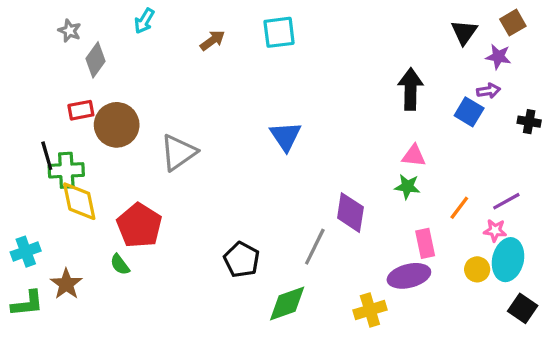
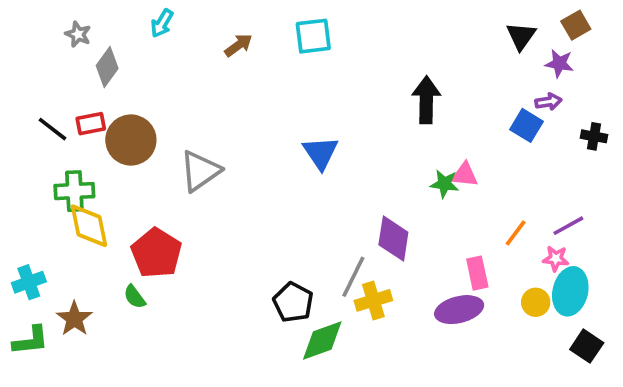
black arrow: (411, 89) -> (426, 100), moved
black line: (47, 156) -> (52, 129), moved, turned -36
green star: (407, 187) -> (444, 184), moved
black pentagon: (242, 260) -> (293, 302), moved
yellow cross: (370, 310) -> (373, 300), moved

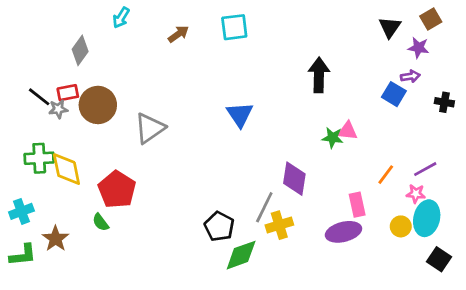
gray star: (78, 34) -> (58, 109), moved, turned -30
green cross: (74, 191) -> (39, 158), moved

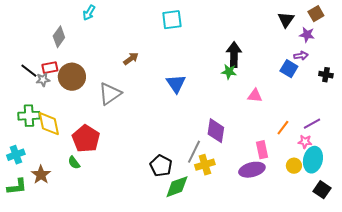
brown arrow: (178, 34) -> (131, 59), moved
green star: (333, 138) -> (229, 72), moved

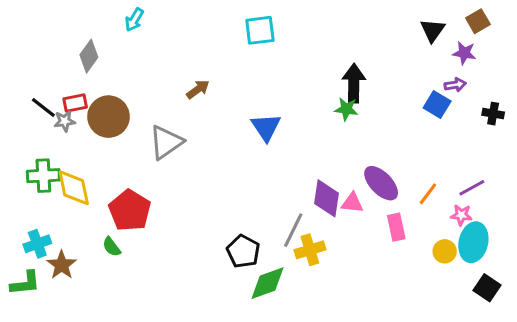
pink triangle: (255, 96) -> (352, 203), moved
cyan cross: (16, 155) -> (37, 244), moved
purple ellipse: (252, 170) -> (381, 183), moved, turned 60

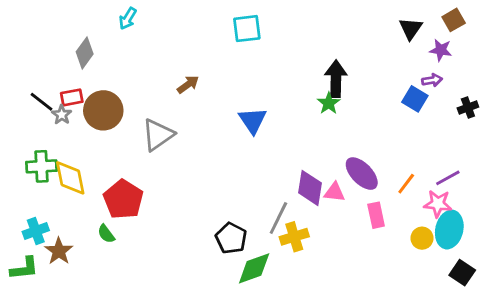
green star: (346, 109) -> (329, 103), turned 30
black cross: (493, 114) -> (468, 108), turned -30
gray star: (65, 121) -> (62, 115), turned -30
pink star: (461, 215) -> (438, 204), size x1.4

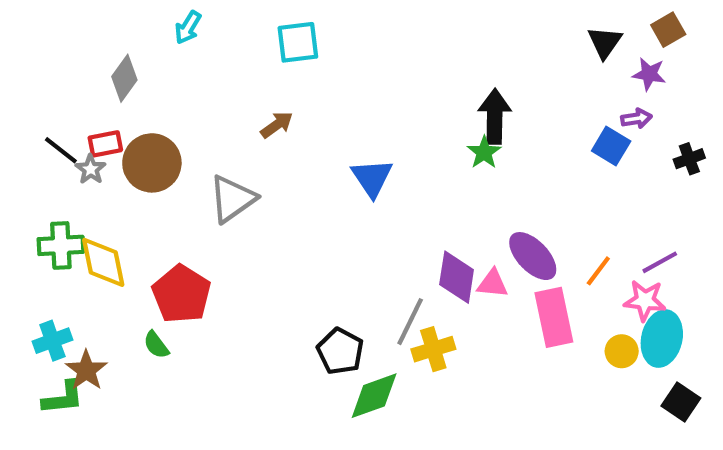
cyan square: (247, 29) -> (298, 42), moved
pink rectangle: (376, 215) -> (554, 317), size x1.5
green L-shape: (24, 268) -> (63, 398), moved

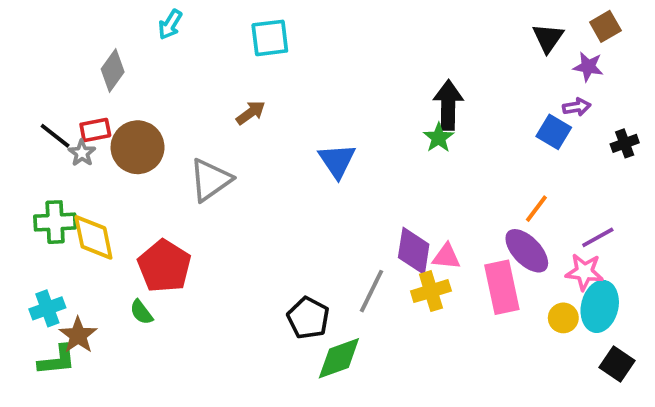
purple ellipse: (533, 256) -> (527, 251), moved
orange line: (598, 271) -> (536, 209), moved
yellow cross: (433, 349) -> (431, 291), moved

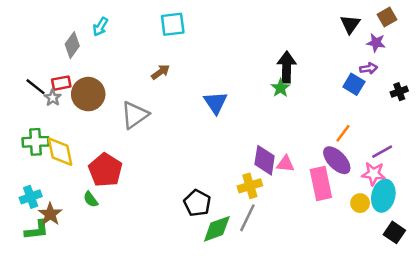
cyan arrow: (170, 24) -> (100, 27), moved
gray line: (371, 291) -> (247, 218), moved
yellow cross: (431, 291) -> (250, 186), moved

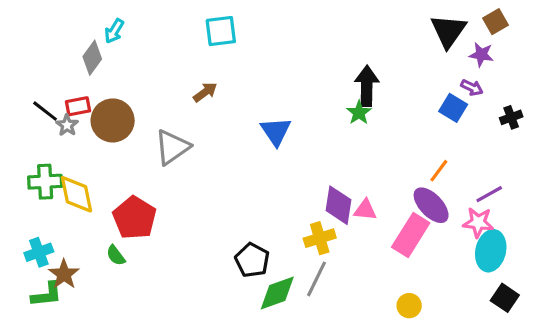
black triangle: (350, 24) -> (448, 31), size x1.4
cyan arrow: (100, 27) -> (114, 31), moved
purple arrow: (369, 68) -> (472, 88), turned 35
pink rectangle: (321, 183) -> (411, 235), turned 44
yellow circle: (360, 203) -> (409, 306), moved

